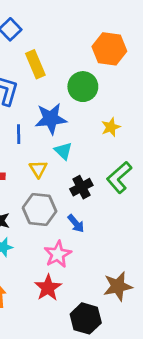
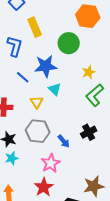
blue line: (19, 134) -> (23, 77), turned -48
green L-shape: (119, 177) -> (95, 95), moved
black cross: (81, 187) -> (89, 132), moved

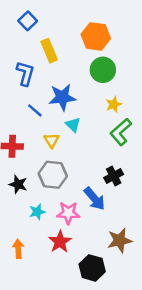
orange hexagon: (88, 16) -> (96, 36), moved
green circle: (69, 43) -> (103, 70), moved
blue arrow: (64, 141) -> (95, 199), moved, size x1.5
cyan star: (12, 158) -> (37, 212), moved
pink star: (51, 163) -> (68, 213), turned 30

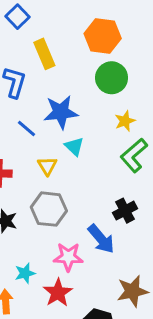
cyan star: (37, 212) -> (25, 273), moved

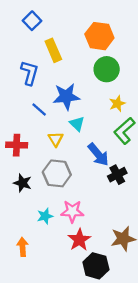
blue arrow: (101, 239) -> (98, 155), moved
cyan star: (25, 273) -> (45, 216), moved
red star: (58, 293) -> (79, 240), moved

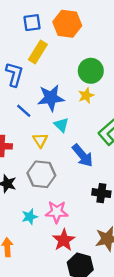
blue square: (32, 21) -> (32, 23), moved, turned 36
orange hexagon: (99, 36) -> (67, 24), moved
yellow rectangle: (53, 50) -> (38, 52), turned 55
yellow star: (117, 104) -> (86, 95), moved
black cross: (117, 175) -> (101, 193), moved, turned 36

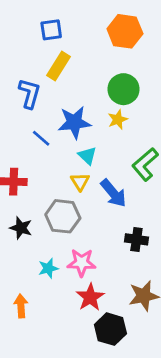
orange hexagon: (67, 24) -> (125, 31), moved
yellow triangle: (40, 140) -> (80, 182), moved

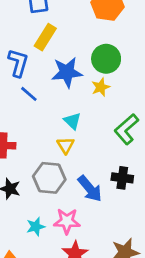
blue star: (74, 122) -> (67, 72), moved
blue line: (41, 138) -> (29, 94), moved
blue arrow: (113, 193) -> (90, 189), moved
black cross: (136, 239) -> (122, 178), moved

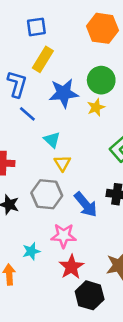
cyan triangle: (72, 121) -> (52, 140), moved
cyan star: (36, 227) -> (31, 251), moved

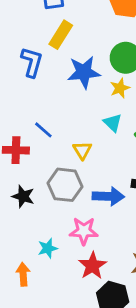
blue line: (27, 114) -> (43, 130), moved
cyan triangle: (52, 140) -> (113, 123), moved
blue arrow: (86, 205) -> (108, 196), turned -48

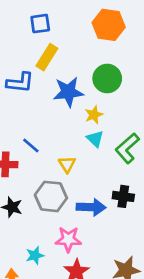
blue L-shape: (32, 62) -> (20, 83), turned 80
yellow star: (120, 88) -> (94, 115), moved

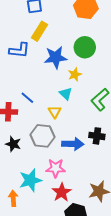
cyan triangle: (95, 139) -> (66, 94), moved
cyan star: (35, 255) -> (30, 180), size x1.6

